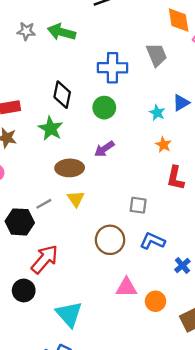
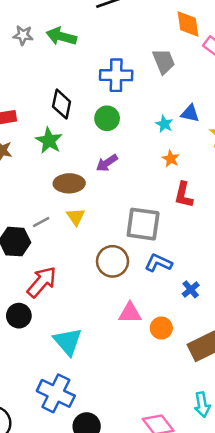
blue triangle: (181, 103) -> (190, 113), turned 42
gray square: (138, 205) -> (143, 224), size x1.8

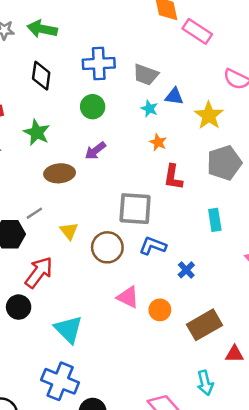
gray trapezoid: (164, 61) -> (146, 75), moved, turned 136
black diamond: (62, 104) -> (41, 76), moved
yellow triangle: (76, 217) -> (69, 231), moved
pink triangle: (130, 313) -> (128, 297), turned 30

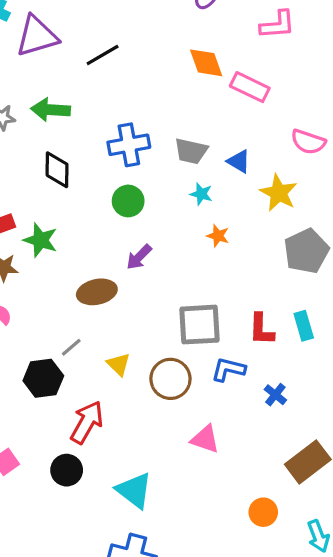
blue triangle: (174, 96) -> (239, 161), moved, turned 30
green star: (37, 132) -> (41, 240), moved
red L-shape: (173, 177) -> (261, 329), moved
orange circle: (160, 310) -> (263, 512), moved

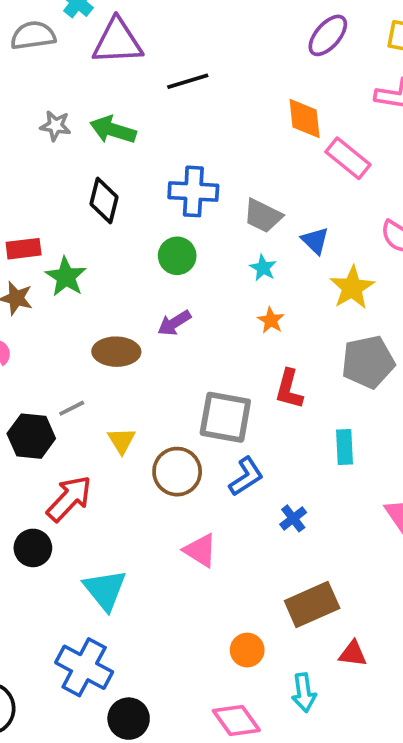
red L-shape: (261, 329) -> (289, 389), moved
blue L-shape: (228, 369) -> (246, 477), turned 120

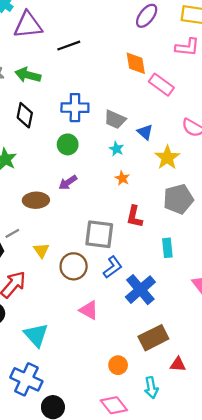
blue cross: (293, 518) -> (140, 290), size x2.0

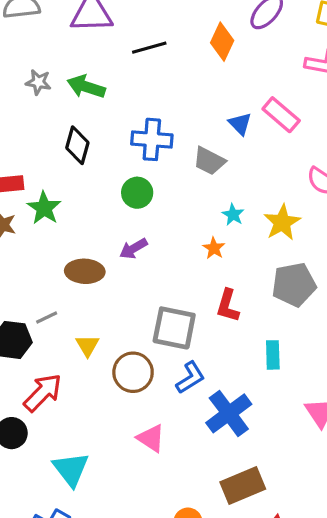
orange diamond: (136, 63) -> (222, 42), moved, turned 30
blue triangle: (145, 132) -> (240, 124), moved
cyan star: (116, 149) -> (233, 215), moved

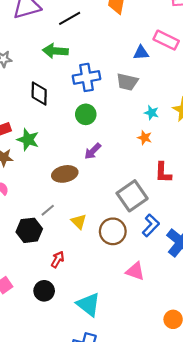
green arrow: (86, 87) -> (55, 51), moved
blue triangle: (240, 124) -> (141, 53), turned -35
gray square: (174, 328) -> (132, 196), turned -32
red arrow: (43, 393) -> (58, 259), size x0.6

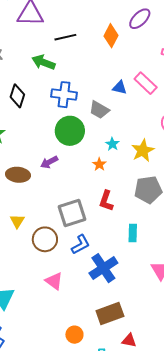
green circle: (86, 114) -> (70, 131), moved, size x1.5

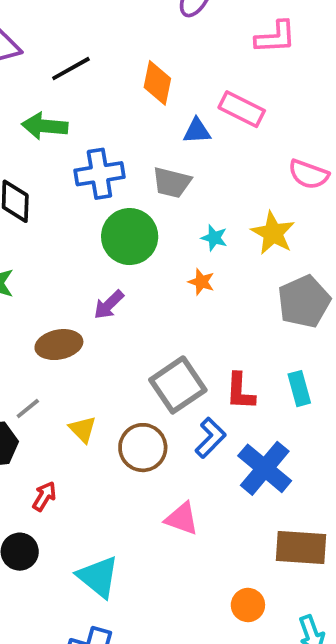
orange diamond: (111, 36) -> (157, 83), moved
red L-shape: (106, 201) -> (240, 391), moved
brown rectangle: (110, 313) -> (301, 547), turned 40

